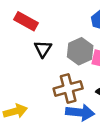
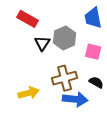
gray hexagon: (80, 51) -> (65, 38), moved
yellow arrow: (15, 111) -> (29, 93), moved

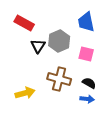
brown cross: (65, 78) -> (59, 79), turned 30
blue arrow: (75, 99) -> (87, 99), moved, size x0.6

